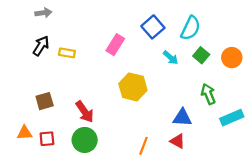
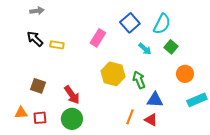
black arrow: (41, 46) -> (35, 39), turned -78
orange circle: (232, 58) -> (185, 74), moved
green arrow: (208, 94) -> (139, 80), moved
brown square: (45, 101) -> (38, 86), turned 35
orange line: (143, 146) -> (130, 117), moved

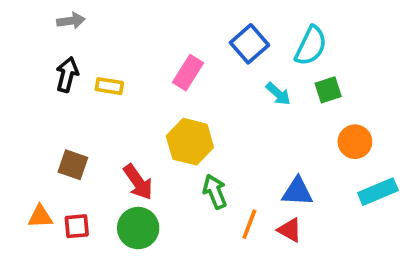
black arrow: (35, 39) -> (67, 75), turned 60
green square: (171, 47) -> (328, 90), turned 32
yellow hexagon: (113, 74) -> (190, 142), moved
green arrow: (139, 80) -> (215, 192), moved

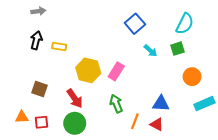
cyan semicircle: (311, 46) -> (185, 24), moved
pink rectangle: (188, 73) -> (116, 71), moved
yellow hexagon: (190, 142) -> (88, 70), moved

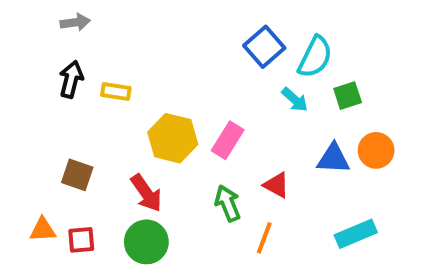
cyan semicircle: (185, 24) -> (315, 57), moved
blue triangle: (161, 104) -> (333, 159), moved
cyan rectangle: (204, 104) -> (356, 234), moved
red triangle: (157, 124) -> (276, 185), moved

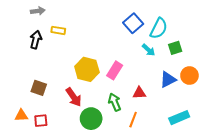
yellow rectangle: (116, 91) -> (58, 30), moved
blue triangle: (333, 159) -> (168, 80), turned -30
red triangle: (276, 185) -> (139, 93), turned -32
green circle: (146, 242) -> (91, 119), moved

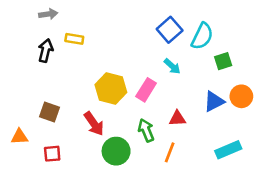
cyan arrow: (148, 50) -> (172, 66), moved
orange triangle: (21, 115) -> (20, 137), moved

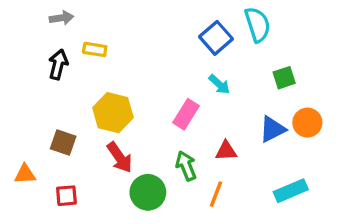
cyan semicircle: (202, 36) -> (258, 25), moved, turned -44
yellow hexagon: (111, 88) -> (113, 113), moved

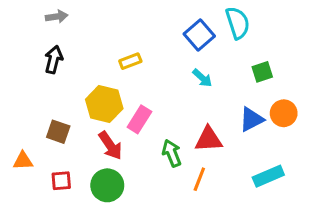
yellow rectangle: (95, 49) -> (130, 61), moved, turned -30
pink rectangle: (186, 114) -> (139, 119), moved
red triangle: (226, 151) -> (209, 139), size x1.4
green circle: (148, 192) -> (107, 185), moved

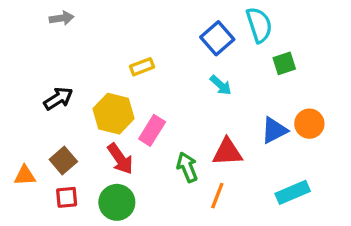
black arrow: (54, 60) -> (58, 99), moved, turned 44
green square: (262, 72) -> (284, 63), moved
brown square: (58, 132) -> (63, 160), moved, turned 30

